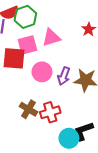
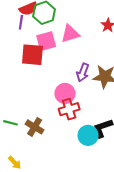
pink circle: (42, 72) -> (65, 93), moved
brown cross: (28, 109) -> (35, 127), moved

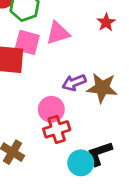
pink square: (46, 41) -> (27, 42), turned 30
purple arrow: (83, 72) -> (74, 83), turned 48

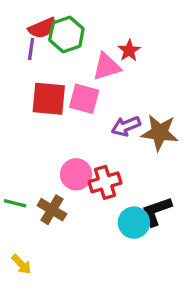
red star: (106, 22) -> (129, 51), moved
pink square: (27, 42) -> (84, 99), moved
pink circle: (51, 109) -> (76, 174), moved

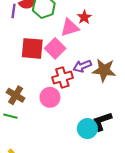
purple line: (31, 49) -> (14, 11), moved
pink square: (84, 99) -> (55, 48), turned 30
red cross: (105, 182) -> (62, 78), moved
brown cross: (52, 210) -> (16, 95), moved

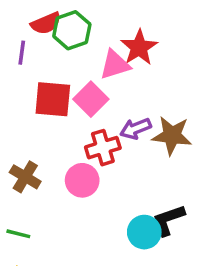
purple line: (14, 11) -> (22, 53), moved
red star: (84, 17) -> (139, 47), size x1.5
green line: (10, 116) -> (18, 234), moved

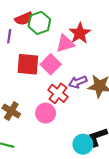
red cross: (103, 148) -> (58, 93), turned -36

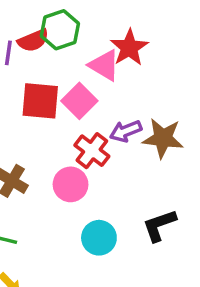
red semicircle: (24, 19) -> (33, 40), moved
pink triangle: (65, 44) -> (104, 65), turned 48
cyan circle: (83, 144) -> (99, 238), moved

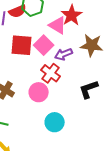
purple arrow: (126, 131) -> (64, 54), moved
brown star: (163, 138) -> (92, 45), moved
black L-shape: (159, 225) -> (89, 89), moved

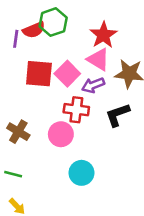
pink triangle: (58, 25) -> (98, 59), moved
red cross: (51, 73) -> (76, 110), turned -30
black L-shape: (89, 89) -> (118, 115), moved

